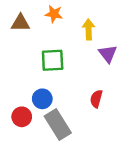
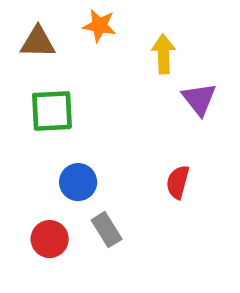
green square: (53, 60) -> (52, 111), moved
red circle: (22, 117) -> (50, 239), moved
gray rectangle: (58, 125) -> (107, 230), size x0.6

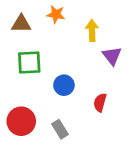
blue circle: (78, 182) -> (64, 85), moved
red circle: (50, 239) -> (21, 121), moved, size x1.4

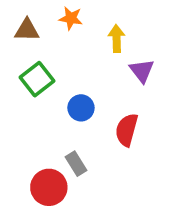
green square: (29, 62) -> (37, 79), turned -35
red semicircle: (100, 103) -> (127, 130), size x1.4
red circle: (21, 121) -> (49, 187), moved

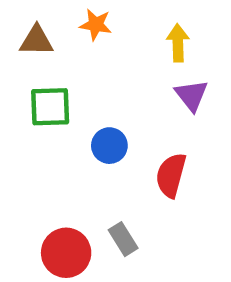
yellow arrow: (116, 39) -> (178, 43), moved
green square: (37, 79) -> (50, 107), turned 36
gray rectangle: (76, 164) -> (123, 239), moved

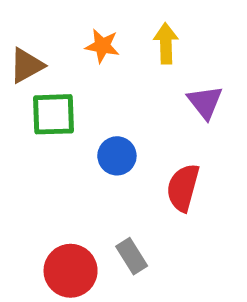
orange star: (96, 25) -> (102, 46), moved
brown triangle: (36, 41) -> (27, 65), moved, turned -30
yellow arrow: (178, 43) -> (166, 43), moved

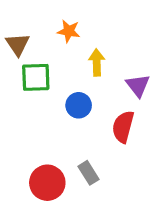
yellow arrow: (166, 43) -> (97, 62), moved
brown triangle: (27, 65) -> (18, 44), turned -35
purple triangle: (205, 102) -> (138, 86), moved

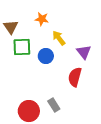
yellow arrow: (97, 62) -> (59, 38), turned -35
blue circle: (79, 105) -> (46, 56), moved

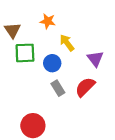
red semicircle: (75, 77) -> (85, 87), turned 30
gray rectangle: (54, 105) -> (58, 88), moved

